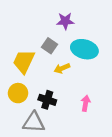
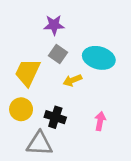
purple star: (65, 21) -> (54, 25), moved

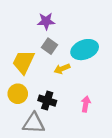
cyan ellipse: (99, 58) -> (85, 50), turned -35

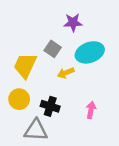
purple star: (46, 21) -> (73, 23), moved

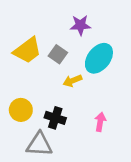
cyan ellipse: (90, 52) -> (99, 58), turned -32
yellow trapezoid: (25, 66) -> (27, 50), moved, turned -152

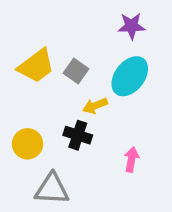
purple star: (80, 25) -> (131, 26), moved
black cross: (55, 118) -> (78, 135), moved

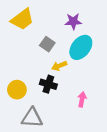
purple star: (131, 26) -> (73, 21), moved
yellow trapezoid: (36, 66) -> (22, 19), moved

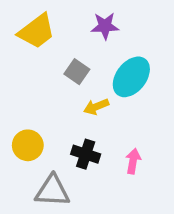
purple star: (73, 21) -> (105, 26), moved
black cross: (48, 84) -> (86, 154), moved

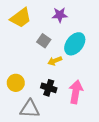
pink arrow: (133, 161) -> (76, 92), size x1.6

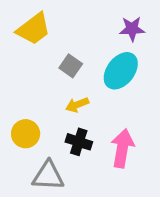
purple star: (60, 15) -> (132, 29), moved
yellow arrow: (55, 61) -> (77, 105), moved

